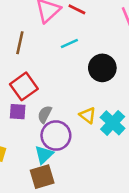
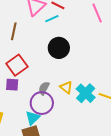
cyan line: (69, 44) -> (52, 19), moved
black circle: (102, 68) -> (59, 48), moved
gray semicircle: (45, 114) -> (44, 88), moved

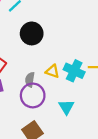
cyan triangle: (33, 118) -> (66, 107), moved

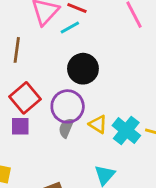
purple circle: (33, 95) -> (68, 106), moved

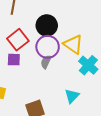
black circle: (83, 69) -> (47, 25), moved
yellow triangle: (98, 124) -> (73, 44), moved, size x1.5

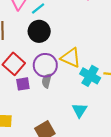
black circle: (47, 25) -> (39, 31), moved
purple square: (14, 60) -> (23, 84), moved

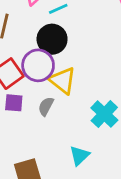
yellow triangle: (71, 58) -> (63, 81), moved
purple circle: (45, 65) -> (38, 65), moved

